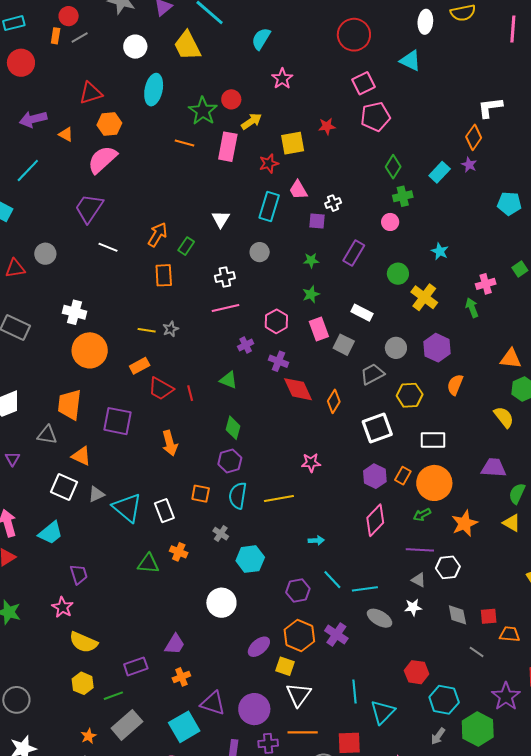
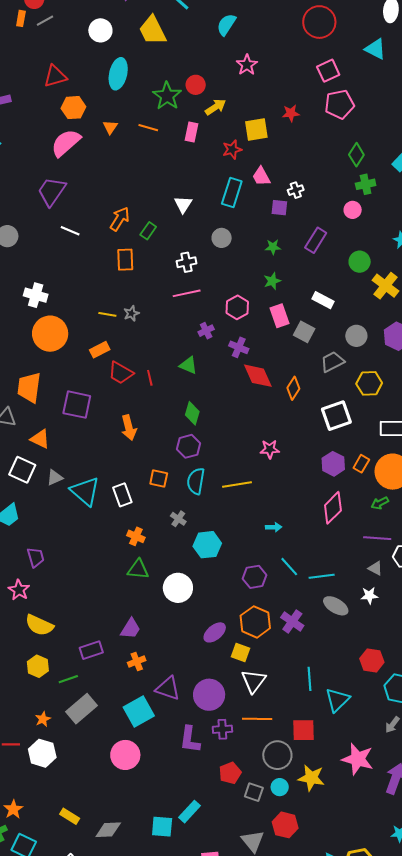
orange triangle: (66, 134) -> (110, 127), moved, turned 35
pink rectangle: (228, 147) -> (191, 132), size x0.7
green triangle: (148, 564) -> (138, 569), moved

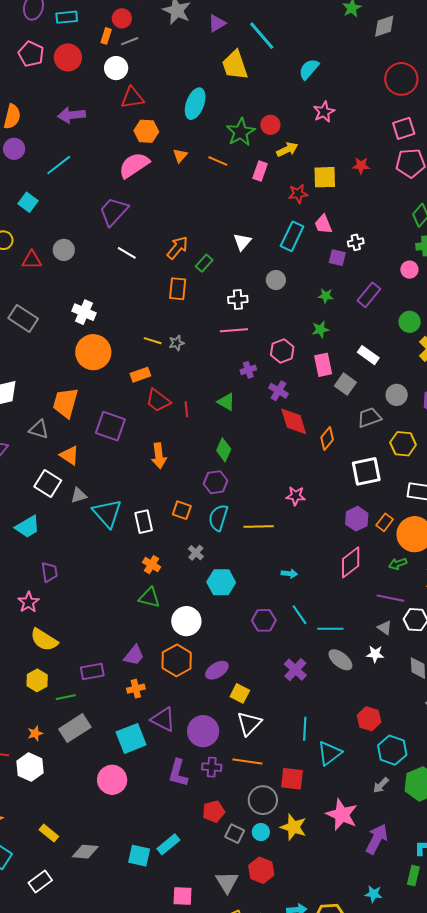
white circle: (100, 30) -> (116, 68), moved
orange hexagon: (255, 622) -> (177, 660), moved

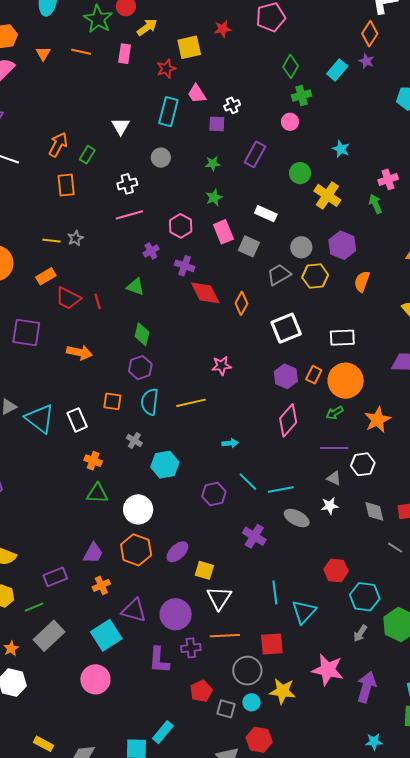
yellow hexagon: (403, 444) -> (315, 276), moved
orange arrow: (159, 456) -> (79, 352), turned -60

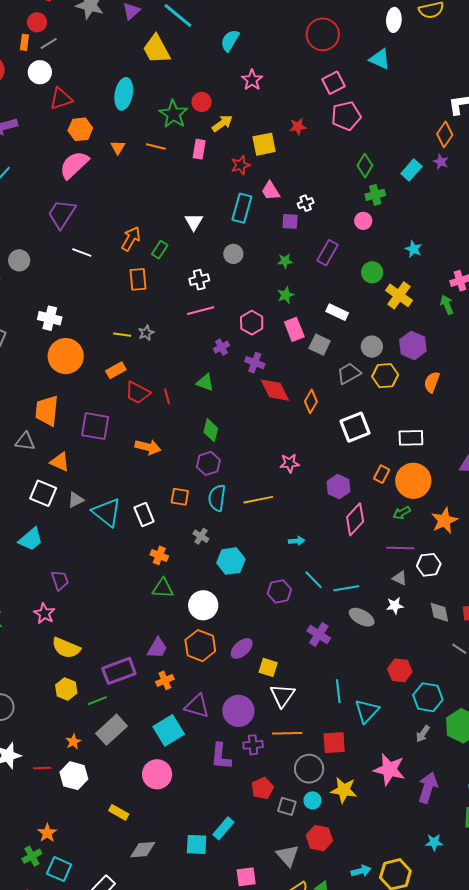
purple hexagon: (286, 376) -> (338, 487), moved
purple rectangle: (55, 577) -> (119, 671), size x1.4
yellow rectangle: (44, 744) -> (119, 812), moved

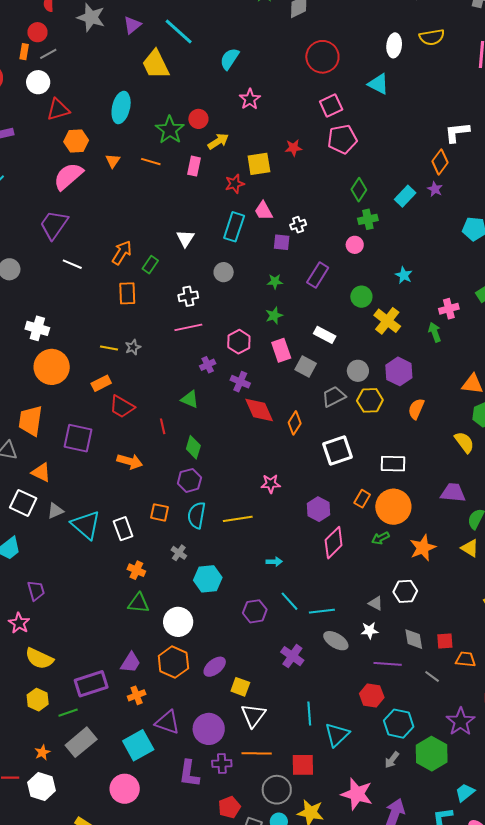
red line: (167, 396) -> (163, 426), moved
purple line: (400, 548) -> (388, 664), moved

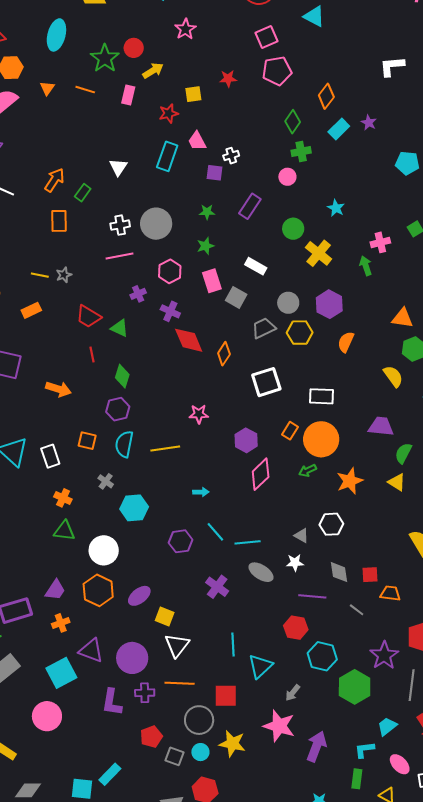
orange diamond: (440, 162) -> (326, 96), moved
yellow square: (259, 164) -> (193, 94), size x0.7
gray circle: (224, 272) -> (156, 224), moved, size x1.6
red trapezoid: (122, 407) -> (88, 317), moved
gray arrow: (392, 760) -> (293, 693), moved

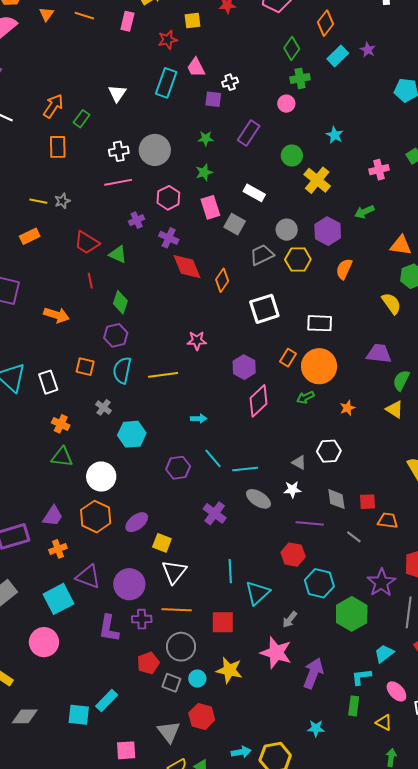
green arrow: (366, 266) -> (364, 212), moved, turned -96
orange star: (350, 481) -> (348, 408), size x0.6
gray circle: (199, 720) -> (181, 647), moved

